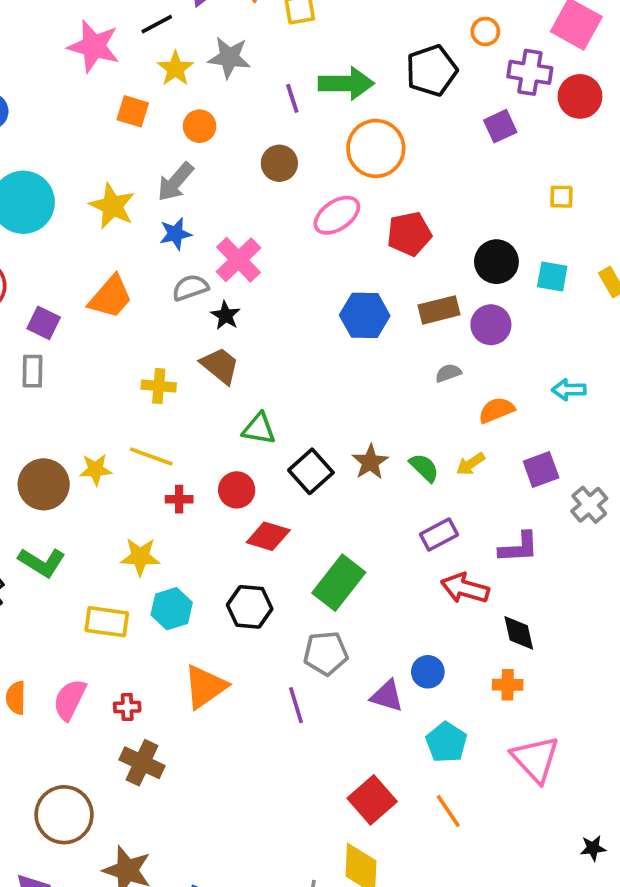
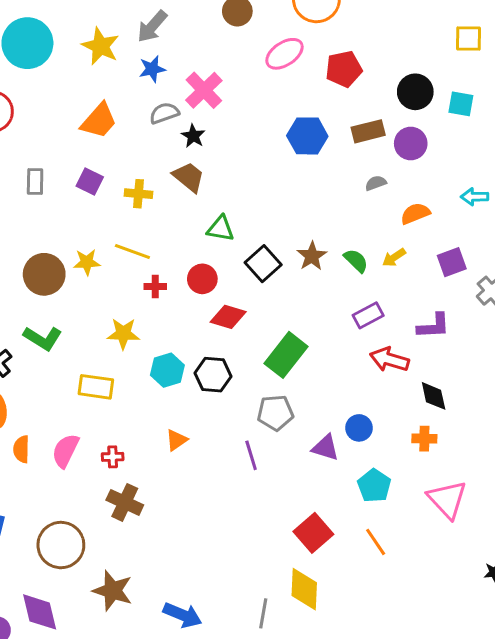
yellow square: (561, 197) -> (469, 39), size x1.4
purple square: (44, 323) -> (90, 182), moved
cyan hexagon: (172, 609) -> (167, 370), moved
orange triangle: (205, 687) -> (176, 440), size x0.6

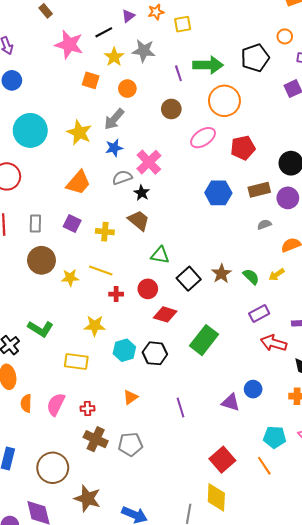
brown circle: (44, 274) -> (41, 260), moved
gray pentagon: (275, 413) -> (130, 444), moved
cyan pentagon: (374, 486) -> (275, 437), moved, turned -30

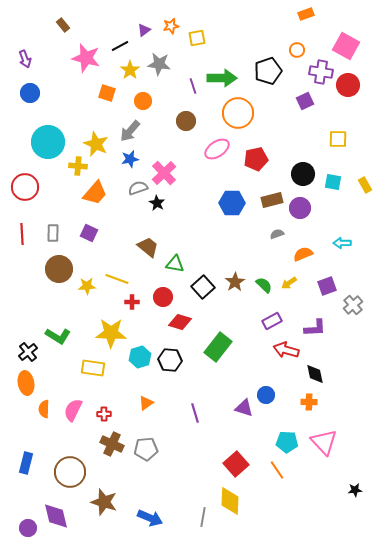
brown trapezoid: (139, 220) -> (148, 247), moved
yellow cross: (105, 232) -> (78, 166), moved
yellow star: (95, 326) -> (111, 333), size x1.4

